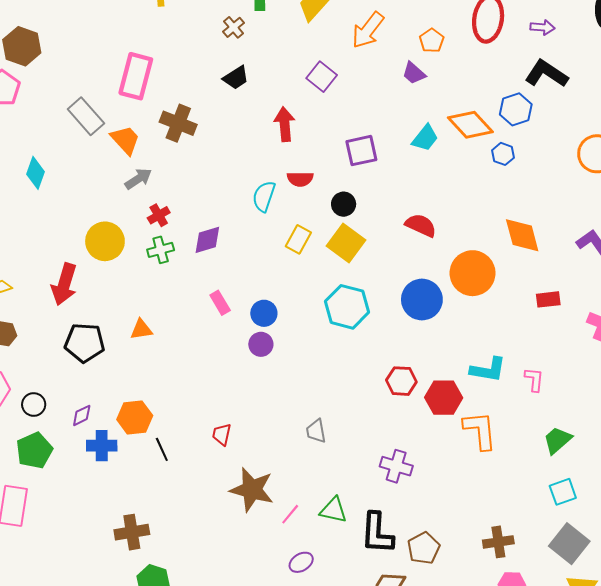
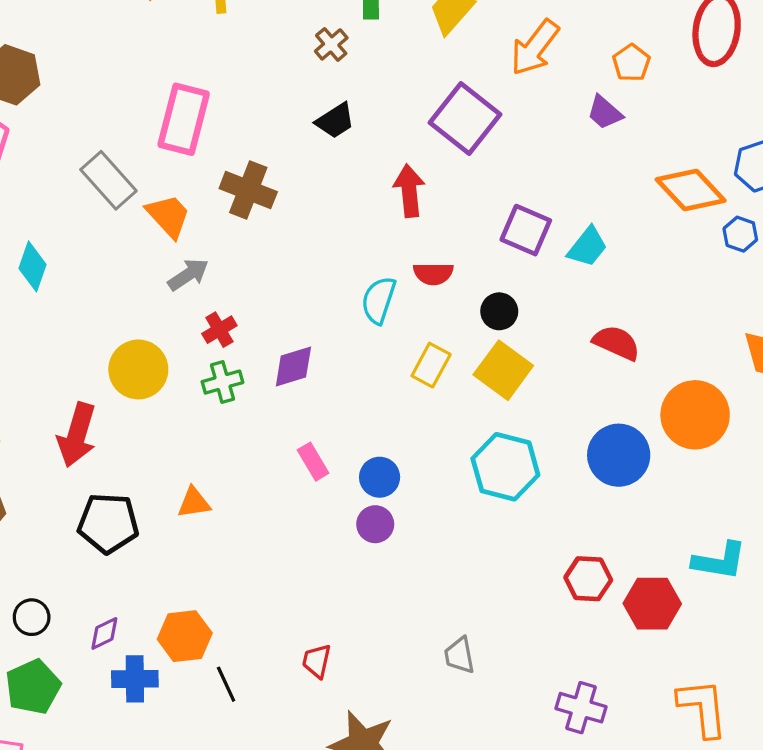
purple square: (322, 77) -> (465, 119), size x1.5
cyan trapezoid: (425, 138) -> (587, 247), moved
purple square: (361, 151) -> (526, 230), turned 36
orange L-shape: (480, 431) -> (703, 708), moved

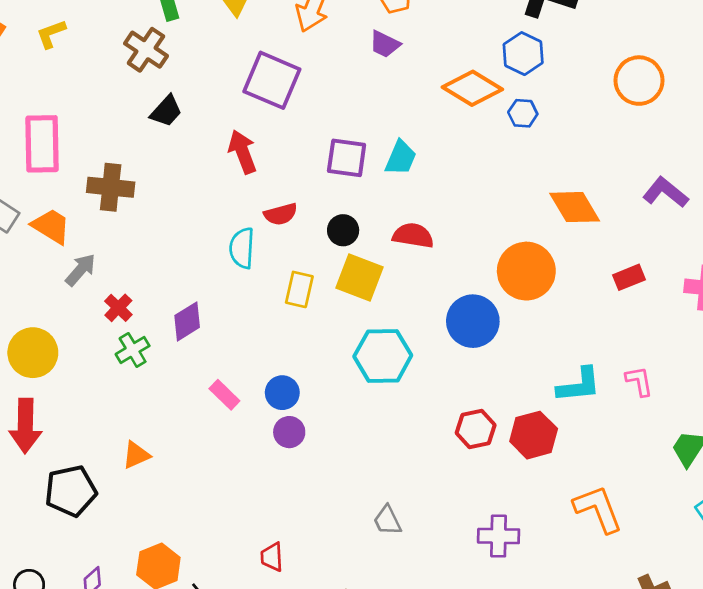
brown cross: (331, 44) -> (146, 50), size x1.5
red semicircle: (616, 343) -> (413, 236), moved
yellow circle: (138, 369) -> (33, 353), moved

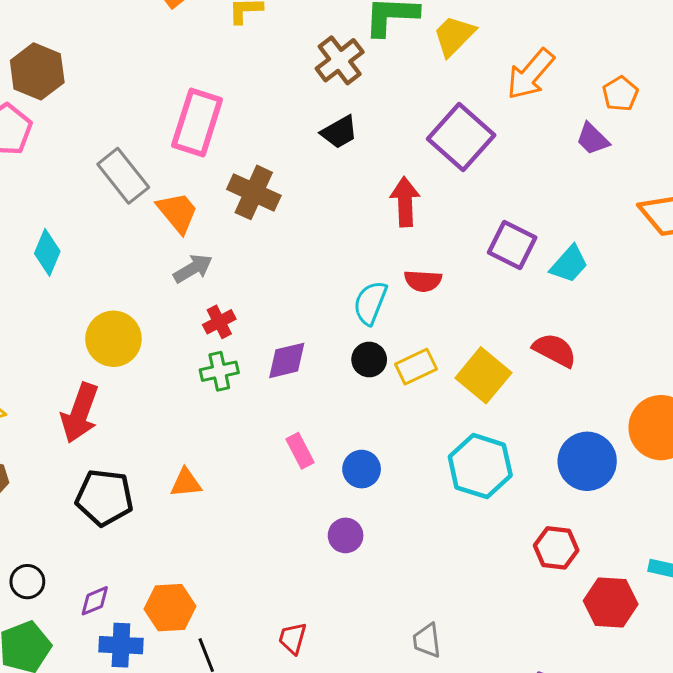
black circle: (343, 230) -> (369, 359), moved
yellow rectangle: (299, 289) -> (416, 367), turned 33
red hexagon: (476, 429) -> (556, 548), moved
purple circle: (289, 432) -> (346, 535), moved

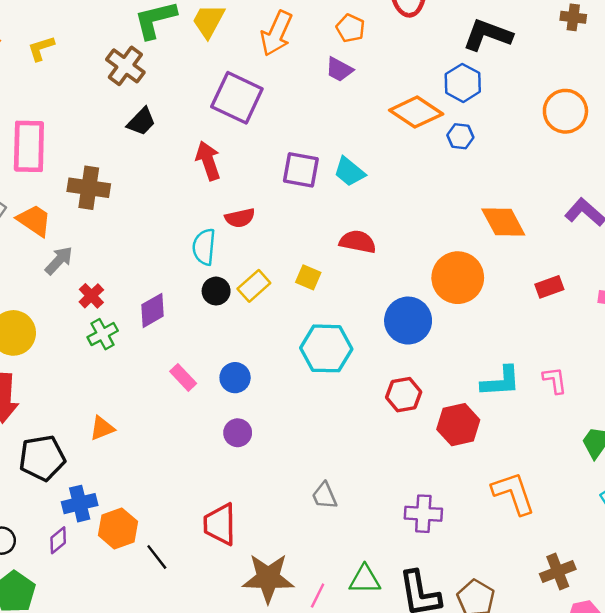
cyan trapezoid: (569, 264) -> (349, 172), turned 104
yellow square: (483, 375) -> (308, 277), size x0.6
red trapezoid: (293, 638) -> (220, 524), size x1.6
blue cross: (121, 645) -> (80, 504), moved

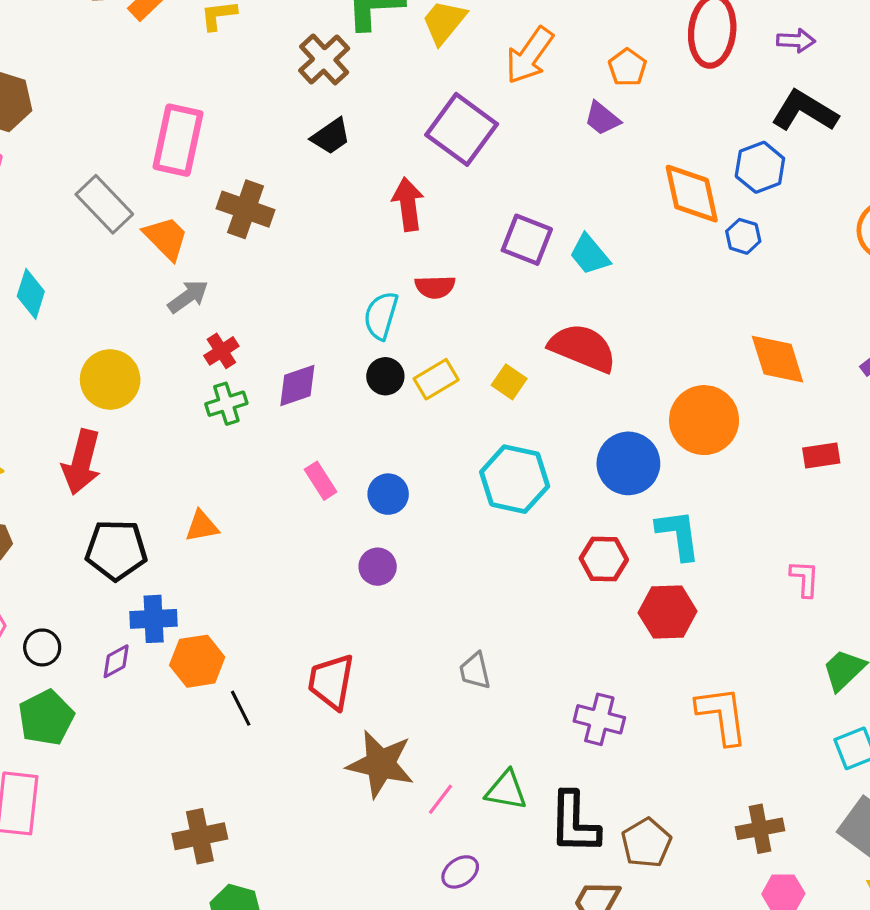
orange diamond: (416, 112) -> (692, 194), turned 33
red semicircle: (358, 242) -> (583, 348), size x1.4
cyan L-shape: (501, 382) -> (678, 535), moved, turned -105

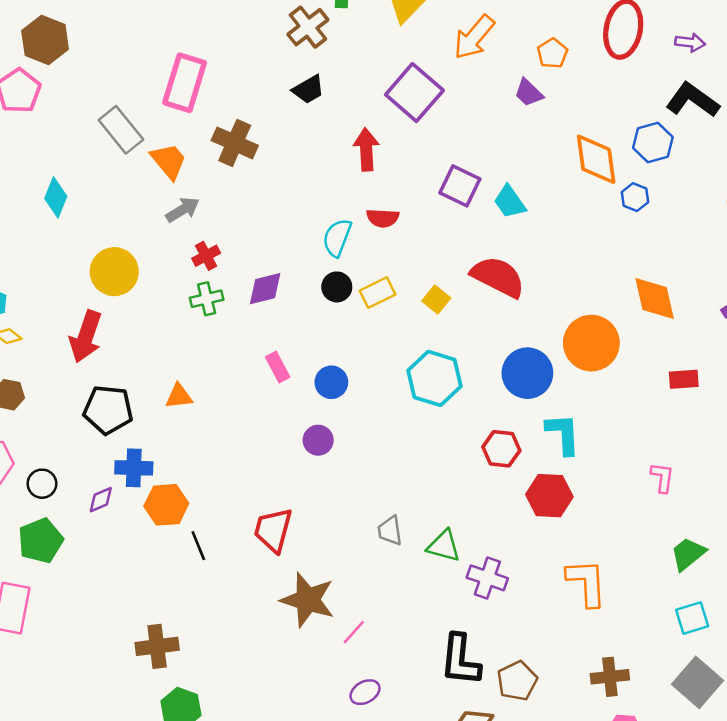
green triangle: (506, 790) -> (444, 546), moved

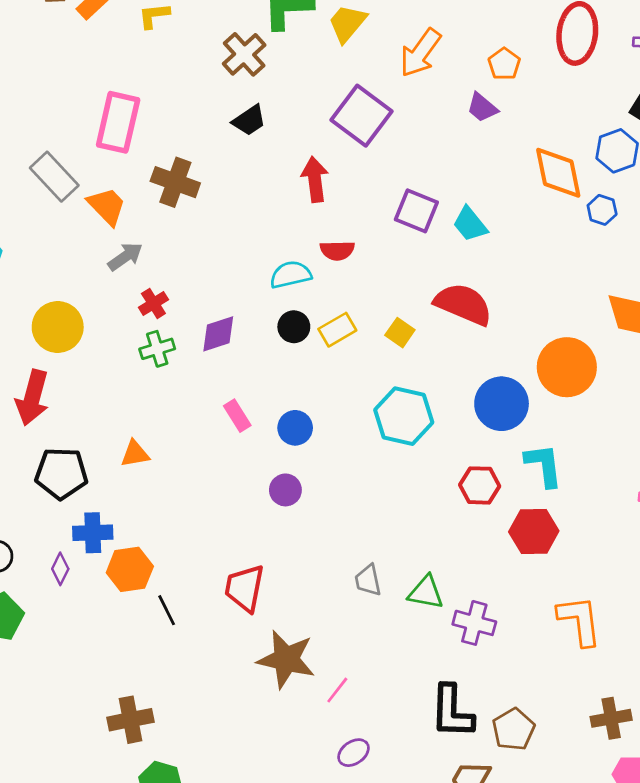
cyan semicircle: (337, 238) -> (291, 275), turned 60
purple diamond: (101, 500) -> (60, 569), turned -36

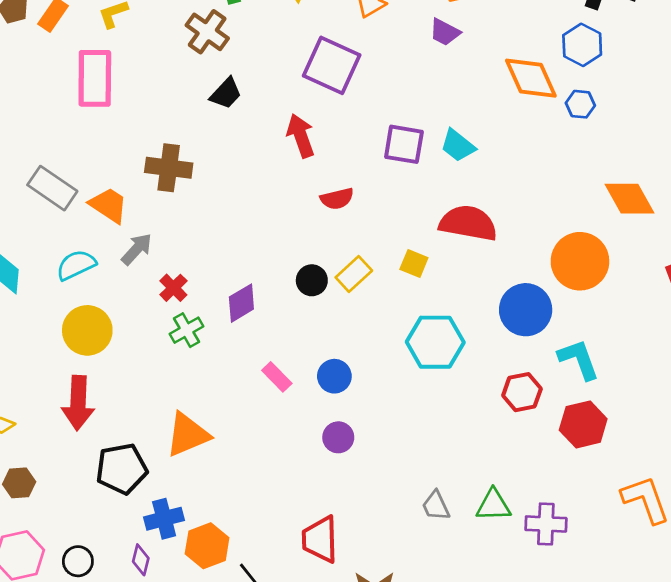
pink rectangle: (118, 122) -> (95, 78), moved
cyan semicircle: (291, 275) -> (76, 265), moved
orange triangle: (135, 454) -> (188, 435), size x1.6

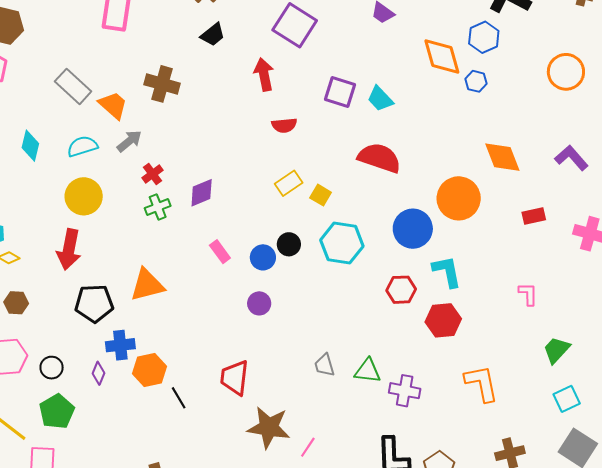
yellow square: (414, 264) -> (321, 195), moved
black circle: (312, 280) -> (289, 244), moved

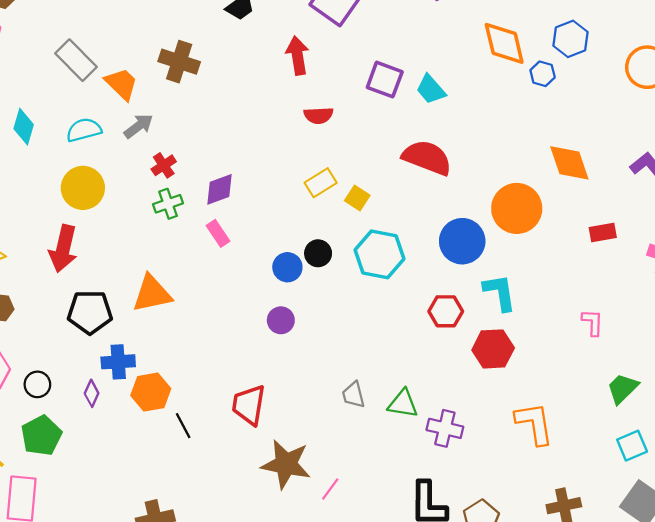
blue hexagon: (484, 37) -> (570, 39), moved
pink rectangle: (220, 252) -> (218, 233), moved

